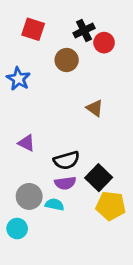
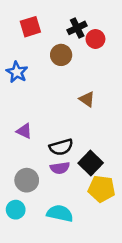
red square: (33, 29) -> (30, 27), turned -35
cyan semicircle: (55, 204) -> (60, 213), moved, size x1.5

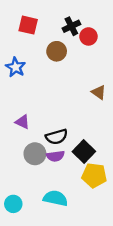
red square: (30, 27) -> (28, 25), turned 30
brown triangle: (87, 99) -> (99, 92), moved
gray circle: (27, 180) -> (35, 154), moved
cyan circle: (16, 210) -> (13, 204), moved

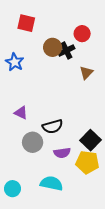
black cross: (71, 26) -> (66, 51), moved
brown triangle: (99, 92) -> (86, 73), moved, turned 40
black square: (84, 152) -> (91, 140), moved
purple semicircle: (55, 156) -> (62, 153), moved

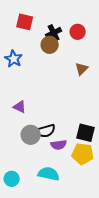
black cross: (66, 51) -> (54, 33), moved
black semicircle: (53, 126) -> (46, 131), moved
black square: (91, 140) -> (86, 133), turned -30

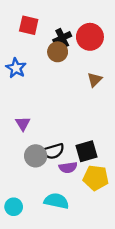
red circle: (78, 32) -> (90, 37), size x1.5
purple triangle: (20, 107) -> (23, 124), turned 32
black square: (86, 133) -> (86, 151), moved, turned -30

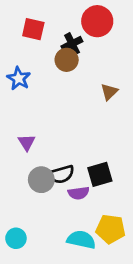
red circle: (90, 37) -> (97, 21), moved
yellow pentagon: (96, 178) -> (111, 229), moved
cyan semicircle: (56, 201) -> (81, 240), moved

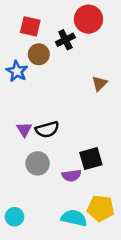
brown circle: (67, 60) -> (39, 54), moved
black semicircle: (61, 174) -> (47, 129), moved

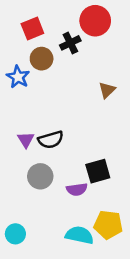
red square: (30, 26) -> (32, 29), turned -35

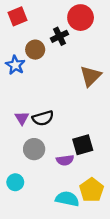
red square: (32, 29) -> (17, 16), moved
brown triangle: (107, 90) -> (90, 76), size x1.5
yellow pentagon: (108, 225) -> (92, 190), turned 30
cyan circle: (15, 234) -> (15, 182), moved

